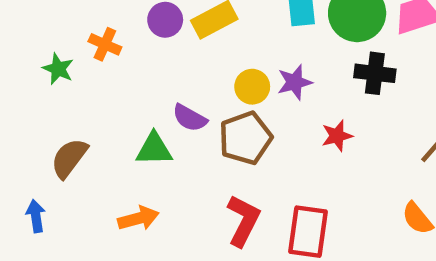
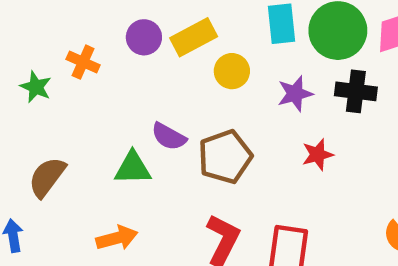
purple star: (295, 82) -> (295, 94), moved
yellow circle: (252, 87) -> (232, 71), moved

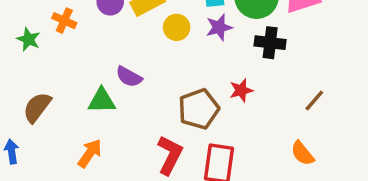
purple star: (295, 94) -> (219, 27), moved
brown pentagon: (225, 157) -> (199, 109), moved
orange arrow: (117, 238) -> (90, 153), turned -40

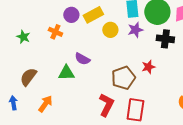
orange cross: (64, 21) -> (55, 32), moved
orange arrow: (90, 153) -> (45, 104), moved

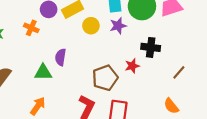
black cross: (165, 39) -> (151, 47), moved
purple semicircle: (82, 59) -> (61, 57), turned 70
orange arrow: (45, 104) -> (38, 106), moved

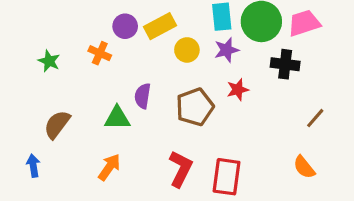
black cross: (151, 47) -> (285, 64), moved
red star: (132, 66) -> (238, 90), moved
brown pentagon: (105, 78) -> (195, 107), moved

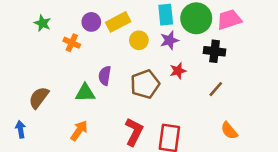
green star: (49, 61) -> (42, 23), moved
brown line: (315, 118) -> (216, 89), moved

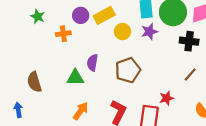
orange cross: (72, 43) -> (63, 34), turned -32
red star: (178, 71) -> (167, 98), moved
brown semicircle: (39, 98) -> (34, 82), turned -54
orange arrow: (79, 131) -> (81, 111), moved

